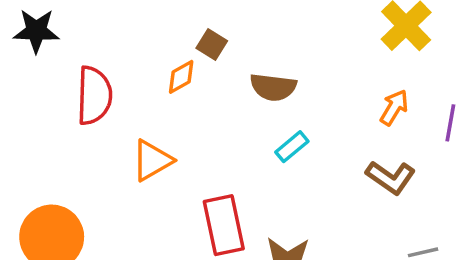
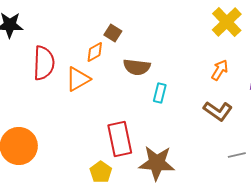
brown semicircle: (273, 87) -> (137, 67), moved
cyan rectangle: (292, 147) -> (160, 93), turned -36
orange triangle: (152, 160) -> (78, 79), moved

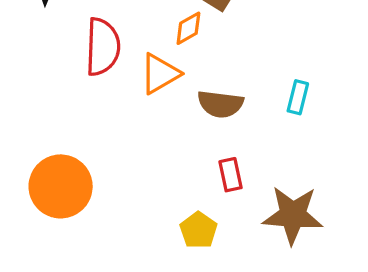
brown semicircle: (137, 67) -> (220, 104), moved
red rectangle: (120, 139) -> (231, 175), size x0.6

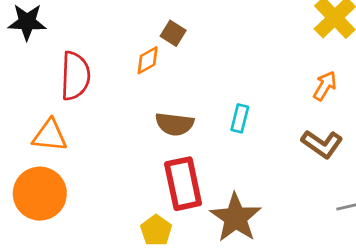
orange triangle: (160, 74) -> (50, 135), moved, turned 36
red rectangle: (231, 175) -> (183, 184), size x1.8
brown star: (293, 215) -> (236, 218), turned 30

